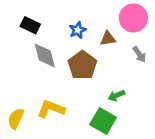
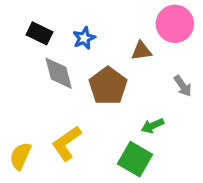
blue star: (78, 30) -> (84, 38), moved
gray arrow: (139, 54) -> (183, 86), moved
yellow L-shape: (51, 109) -> (67, 143), turned -56

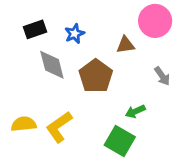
black rectangle: (40, 33) -> (35, 29), turned -45
yellow semicircle: (20, 156) -> (24, 124), moved, turned 60

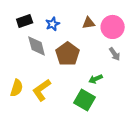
pink circle: (155, 21) -> (113, 27), moved
brown triangle: (125, 45) -> (89, 23), moved
yellow semicircle: (24, 124) -> (17, 88), turned 114

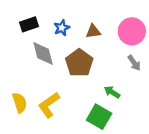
brown triangle: (89, 23) -> (93, 31), moved
green arrow: (96, 79) -> (112, 92), turned 56
yellow semicircle: (17, 88) -> (20, 103), turned -36

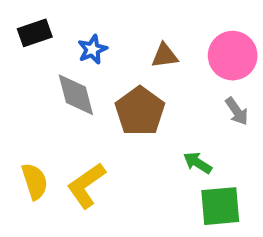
black rectangle: (29, 24) -> (35, 33), moved
blue star: (62, 28) -> (92, 49), moved
green square: (99, 117) -> (220, 206), moved, turned -35

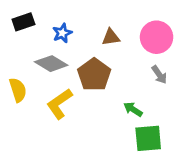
gray diamond: (76, 95) -> (51, 64), turned -44
yellow semicircle: (35, 181) -> (18, 90), moved
yellow L-shape: (86, 185) -> (59, 104), moved

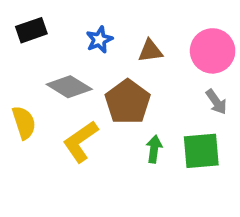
blue star: (62, 33) -> (99, 40), moved
green arrow: (133, 109) -> (154, 149), moved, turned 66
green square: (148, 138) -> (201, 151), moved

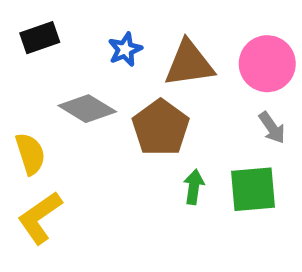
brown triangle: (150, 51) -> (189, 64), size x1.6
yellow L-shape: (80, 141) -> (40, 218), moved

